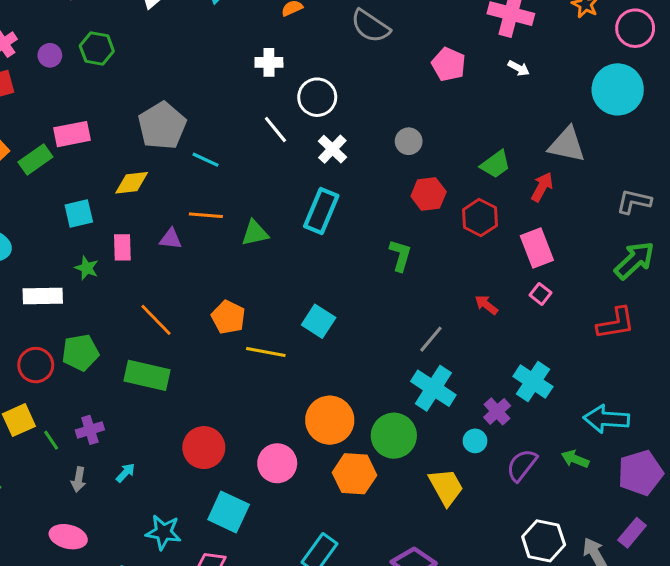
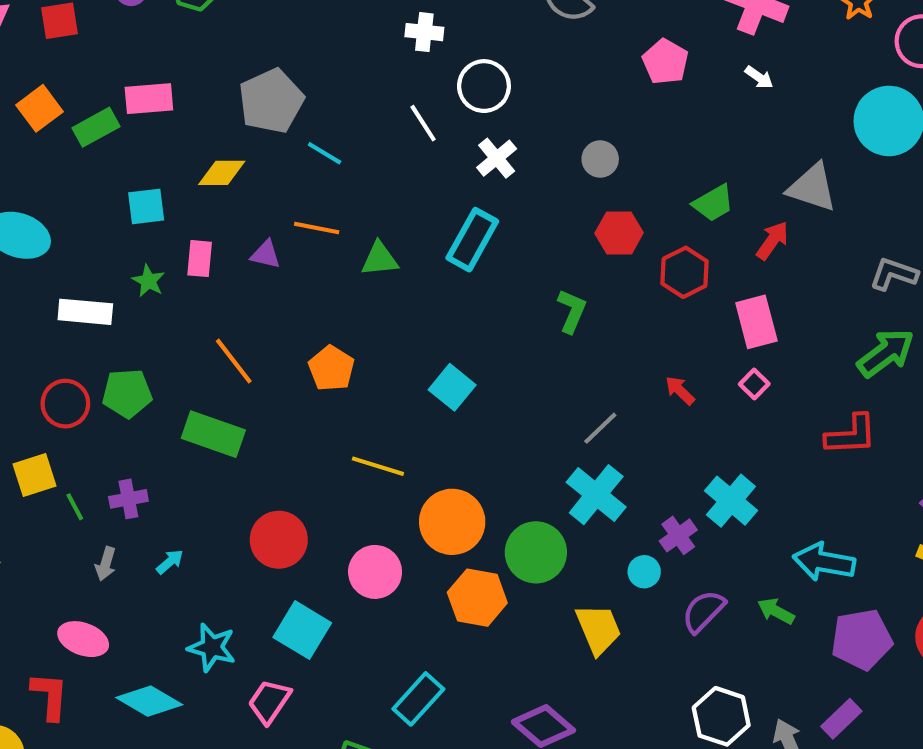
yellow line: (266, 352) -> (378, 466), moved

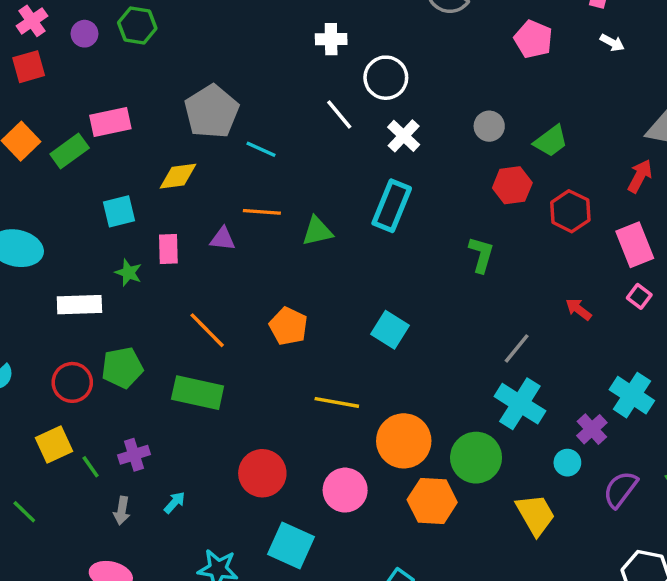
green trapezoid: (713, 203) -> (551, 141), moved

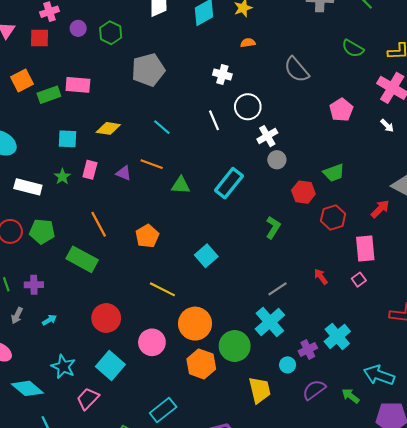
gray pentagon: (212, 112) -> (148, 70), moved
gray circle: (489, 126) -> (277, 160), moved
white cross: (404, 136) -> (267, 136), moved

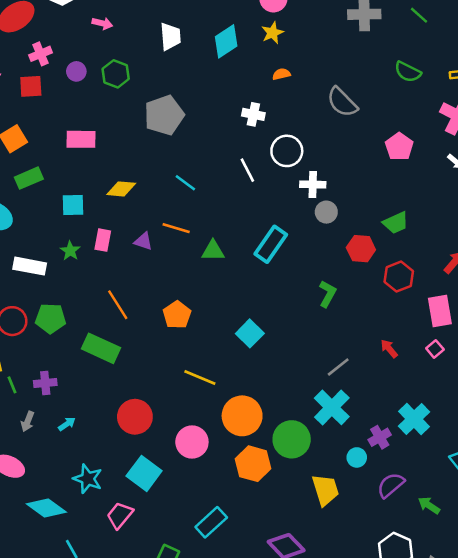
green rectangle: (49, 95) -> (29, 178), moved
white cross: (267, 136) -> (313, 184), turned 36
green arrow: (351, 396) -> (429, 505), moved

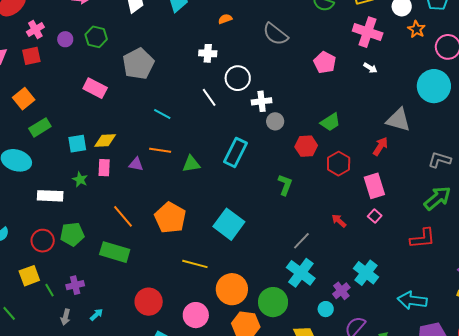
pink rectangle: (81, 139) -> (95, 88), moved, turned 35
yellow diamond: (121, 189) -> (105, 140), moved
orange pentagon: (177, 315) -> (170, 218), size x1.4
cyan square: (250, 333) -> (229, 224), size x1.4

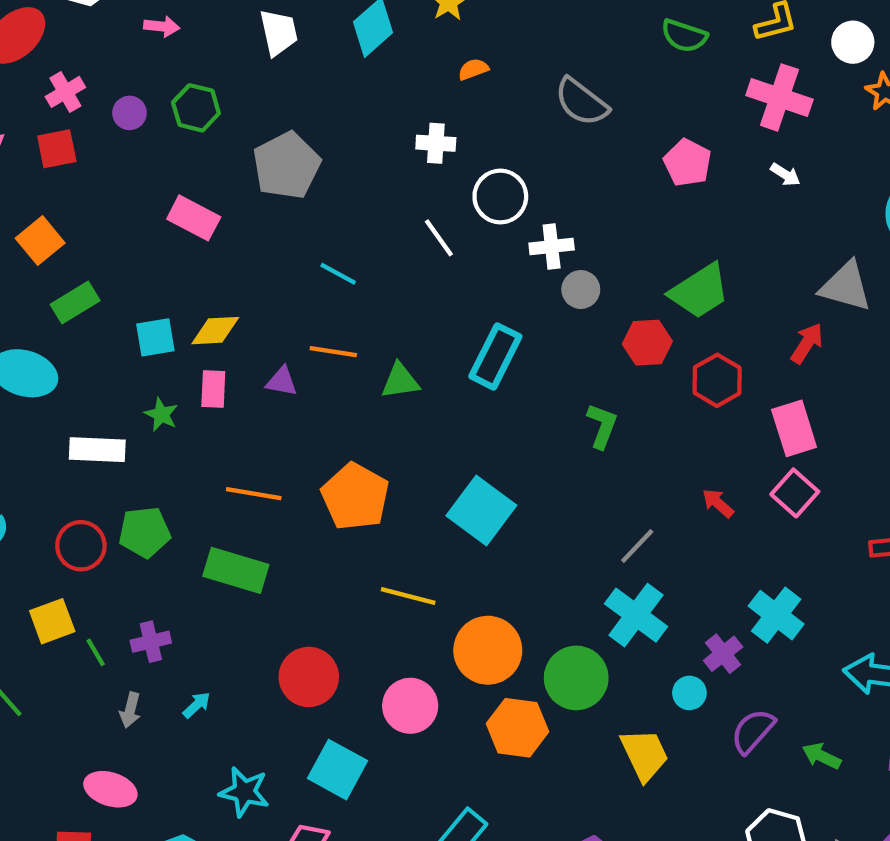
green trapezoid: (330, 122) -> (699, 291), size x1.4
orange line: (123, 216) -> (254, 494), turned -40
pink square: (375, 216) -> (795, 493), size x1.5

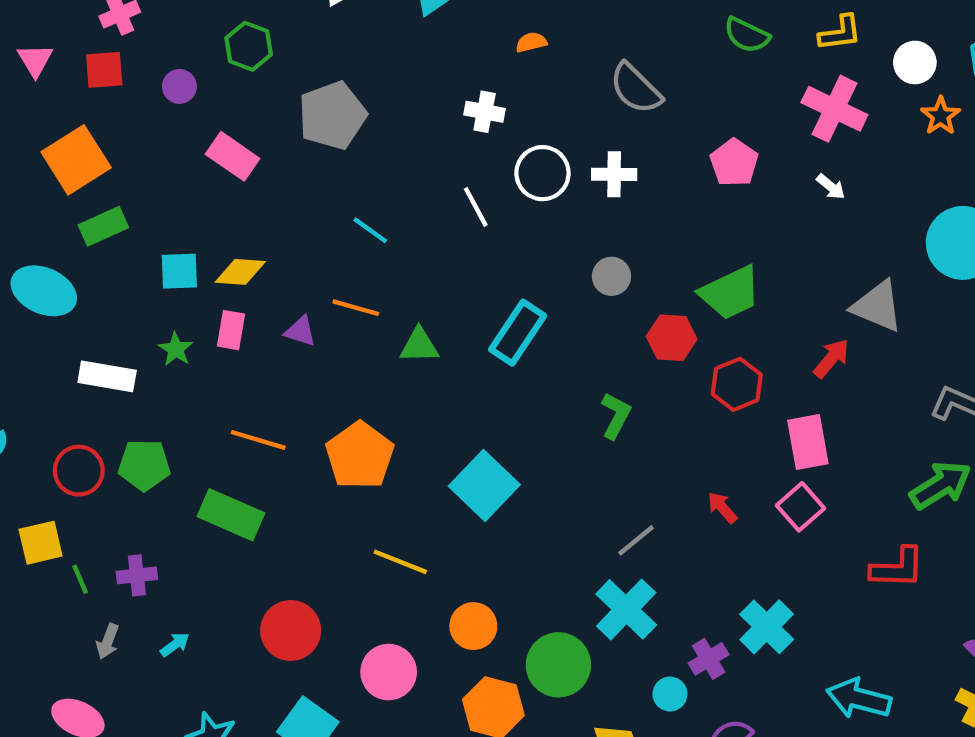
purple circle: (130, 113) -> (179, 86), moved
orange square: (40, 241) -> (76, 160), size x1.4
white cross: (552, 246) -> (614, 174), moved
orange circle: (488, 650) -> (473, 626), size x0.7

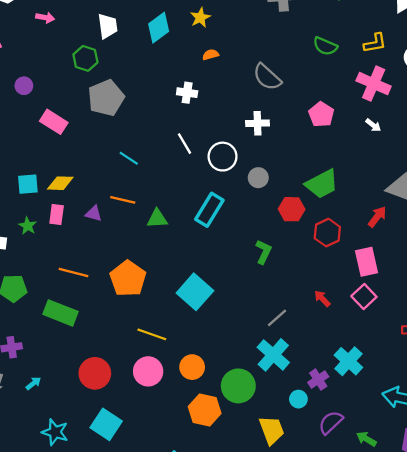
green hexagon: (249, 46) -> (85, 58), moved
white circle: (542, 173) -> (223, 157), moved
pink circle: (389, 672) -> (148, 371), moved

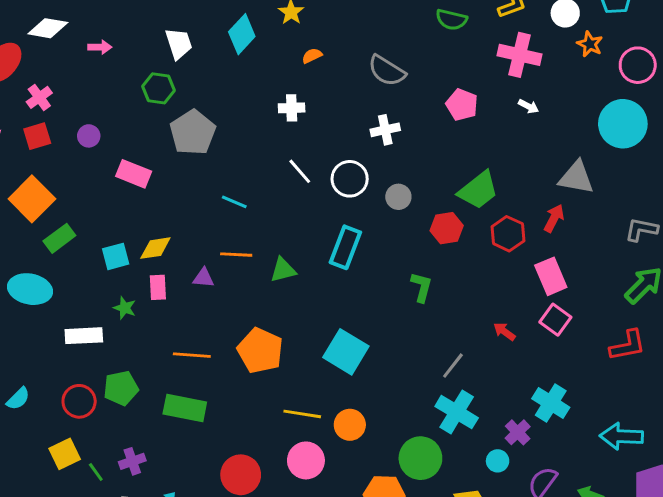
red hexagon: (327, 233) -> (508, 234), moved
orange circle: (192, 367) -> (350, 425), moved

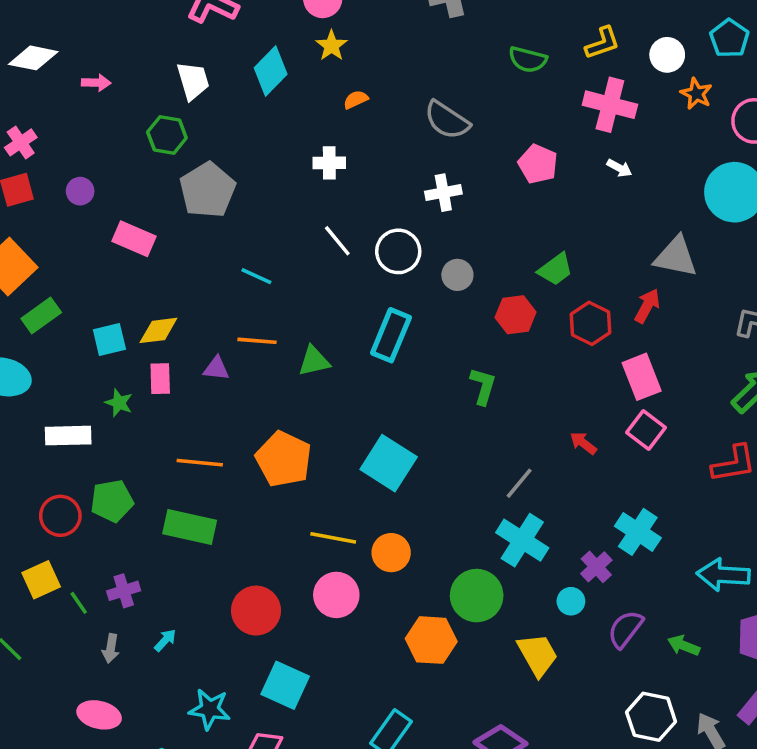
green trapezoid: (478, 190) -> (555, 269), size x0.7

